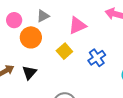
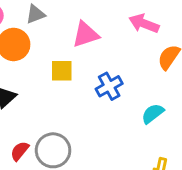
yellow square: (64, 51) -> (62, 71), turned 35

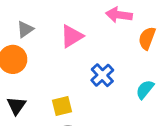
yellow square: (62, 71) -> (62, 106), moved

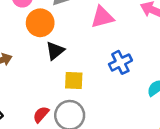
black triangle: (16, 106) -> (55, 51), moved

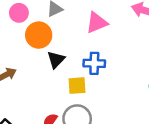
blue cross: (120, 62) -> (94, 63), moved, turned 35

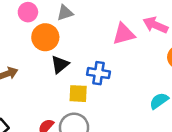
pink triangle: (97, 23) -> (124, 34), moved

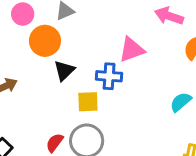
pink triangle: (124, 34) -> (132, 50), moved

